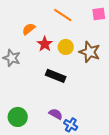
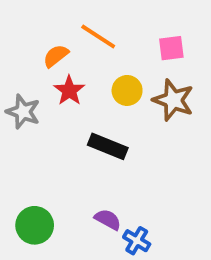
pink square: (99, 14) -> (171, 48), moved
orange line: (63, 15) -> (98, 37), moved
red star: (45, 44) -> (69, 90), moved

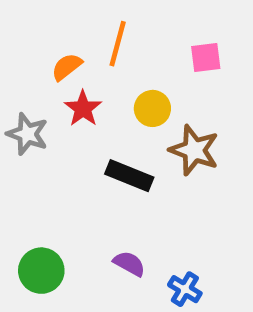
orange line: (98, 37) -> (118, 44), turned 72
brown star: (173, 100) -> (194, 150), moved
blue cross: (137, 241) -> (185, 289), moved

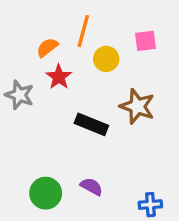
yellow circle: (152, 108) -> (106, 59), moved
green circle: (41, 271) -> (46, 193), moved
blue cross: (185, 289) -> (150, 205), moved, turned -35

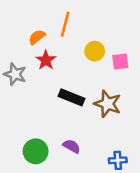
pink square: (145, 41) -> (120, 61), moved
yellow circle: (106, 59) -> (95, 51), moved
brown star: (137, 106) -> (108, 104), moved

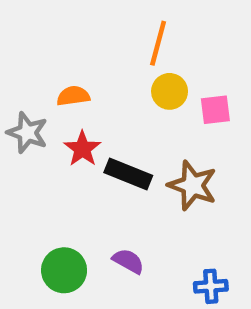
orange line: (65, 24) -> (158, 43), moved
orange semicircle: (37, 37) -> (73, 96), moved, turned 30
red star: (46, 60) -> (82, 149), moved

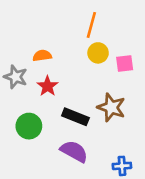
black rectangle: (128, 174) -> (75, 117), moved
purple semicircle: (128, 261) -> (74, 151), size x1.5
green circle: (64, 270) -> (29, 126), moved

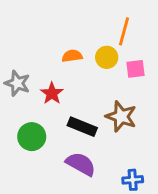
orange line: (91, 25) -> (124, 31), moved
orange semicircle: (42, 56) -> (72, 56), moved

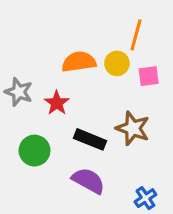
orange semicircle: (72, 56) -> (79, 62), size x1.5
blue cross: (133, 180) -> (145, 198), turned -30

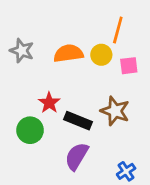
gray star: (19, 92) -> (22, 51), moved
red star: (57, 103) -> (49, 103), moved
purple semicircle: (88, 181) -> (77, 156), turned -88

